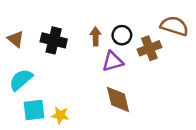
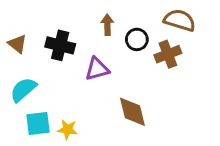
brown semicircle: (174, 26) -> (180, 20), moved
brown arrow: (96, 36) -> (107, 25), moved
purple triangle: (113, 61) -> (97, 69), moved

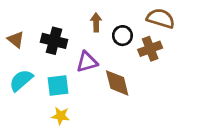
brown diamond: (132, 112) -> (117, 83), moved
cyan square: (38, 124) -> (58, 86), moved

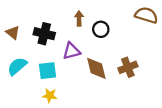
brown semicircle: (161, 18) -> (146, 15), moved
brown cross: (150, 49) -> (128, 67), moved

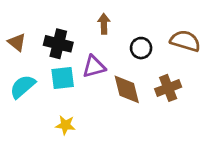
brown semicircle: (146, 15) -> (185, 41), moved
black circle: (101, 29) -> (141, 48), moved
cyan square: (48, 71) -> (63, 78), moved

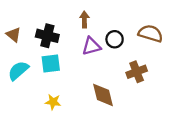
purple triangle: (94, 67) -> (91, 46), moved
brown diamond: (127, 89) -> (103, 95), moved

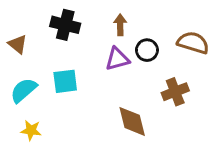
brown arrow: (84, 20) -> (120, 25), moved
black cross: (47, 36) -> (65, 25), moved
yellow star: (53, 102) -> (31, 130), moved

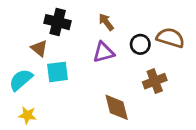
brown arrow: (120, 25) -> (106, 22), turned -36
brown triangle: (18, 44) -> (39, 48), moved
black circle: (147, 50) -> (140, 44), moved

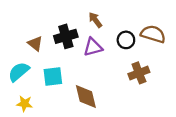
black cross: (58, 22) -> (66, 36), moved, turned -30
cyan square: (58, 72) -> (53, 76), moved
brown diamond: (117, 107) -> (86, 97), moved

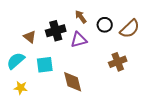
brown semicircle: (153, 34) -> (130, 29), turned 120
black circle: (126, 40) -> (105, 25), moved

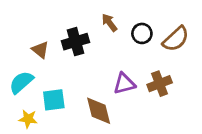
purple triangle: (79, 40) -> (124, 84), moved
cyan square: (45, 65) -> (54, 100), moved

